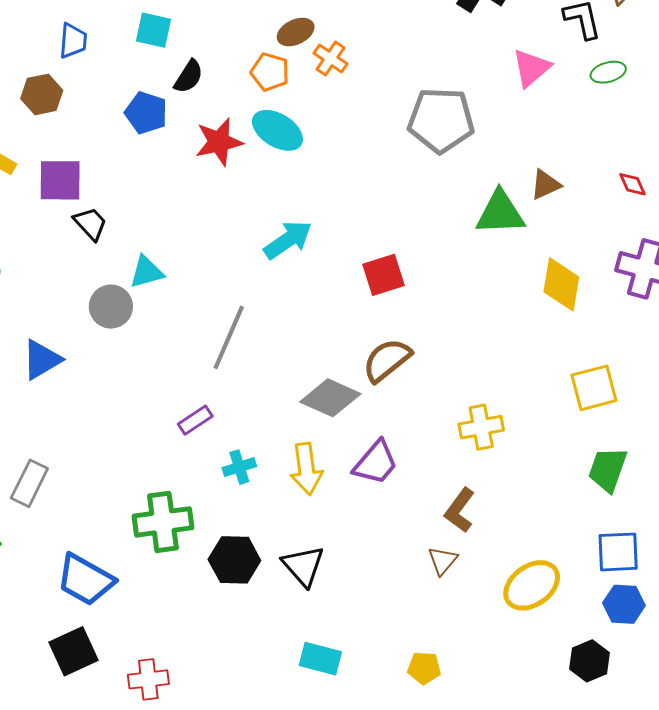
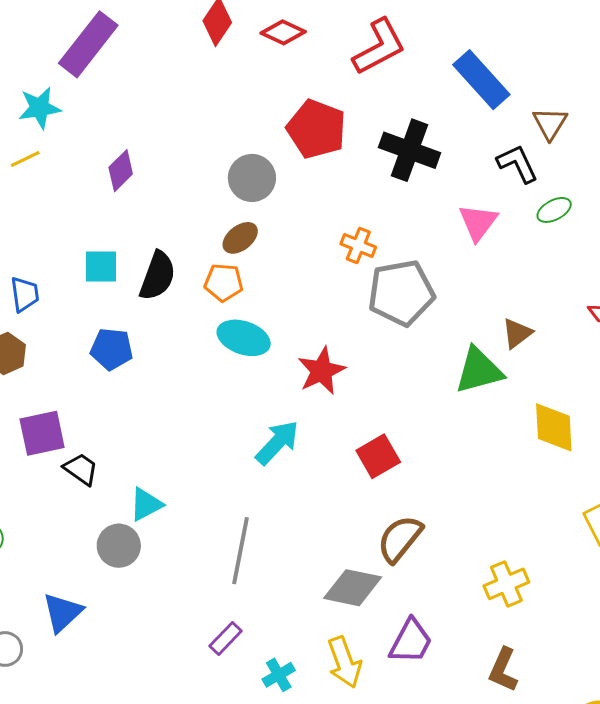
orange cross: (331, 59) -> (358, 246), moved
black semicircle: (189, 77) -> (158, 276), moved, size x1.4
red star: (219, 142) -> (321, 371), moved

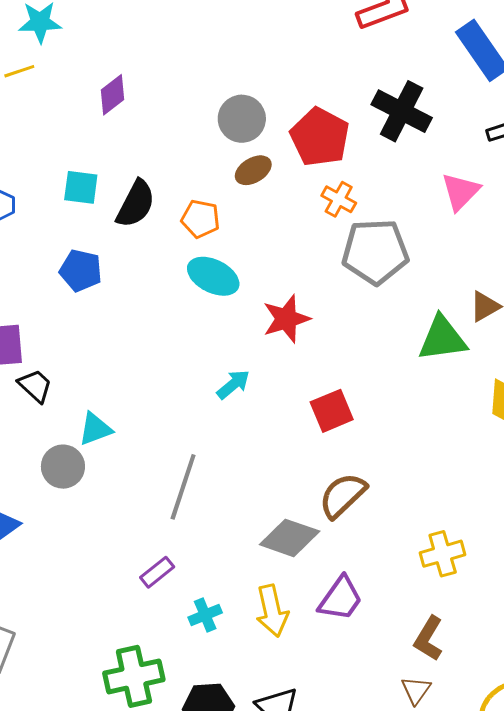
red pentagon: (316, 129) -> (320, 137), moved
brown ellipse: (240, 238) -> (253, 170), moved
cyan arrow: (277, 443) -> (233, 384), size x0.7

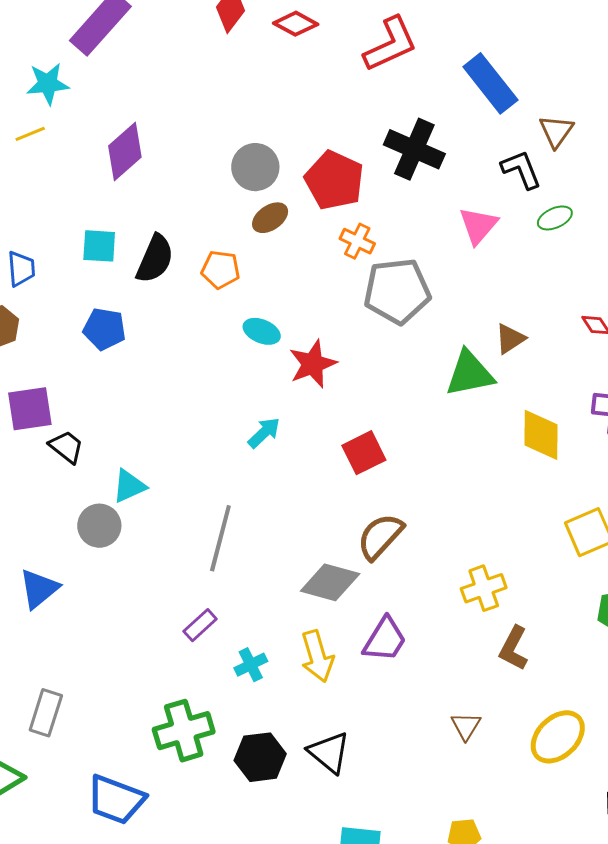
purple diamond: (113, 95) -> (125, 152), size x1.4
cyan ellipse: (213, 276) -> (262, 331), moved, size x0.7
brown L-shape: (428, 639) -> (514, 648), moved

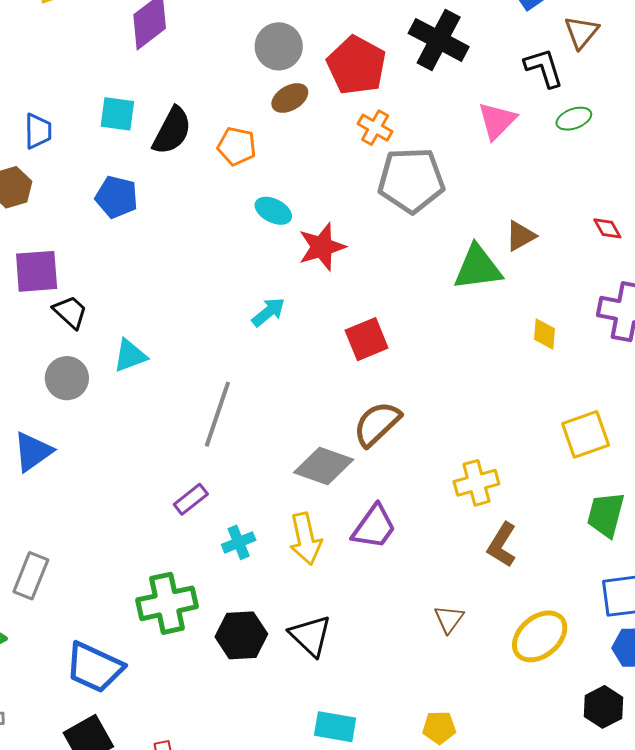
yellow diamond: (541, 435) -> (544, 334), size x0.6
gray circle: (99, 526) -> (67, 378), moved

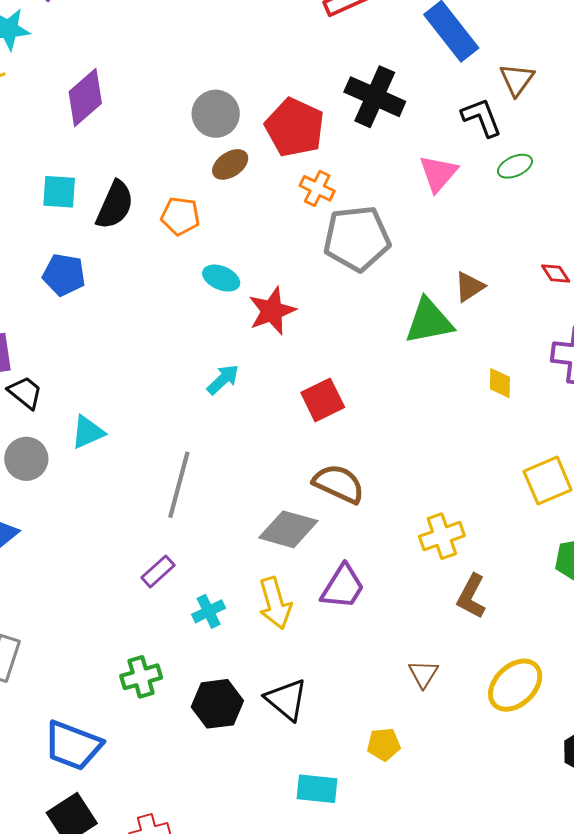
brown semicircle: (377, 424) -> (339, 484), turned 72
green cross: (167, 603) -> (141, 677), size x0.7
yellow pentagon: (439, 728) -> (384, 744), moved

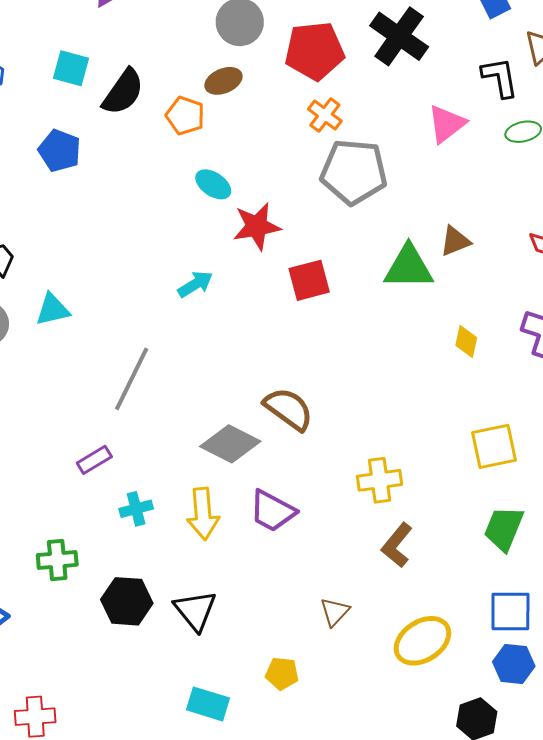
red pentagon: (295, 127) -> (314, 51), turned 30
brown ellipse: (230, 164) -> (223, 81), moved
red square: (323, 400) -> (309, 280), moved
purple trapezoid: (343, 587) -> (272, 511), turned 75

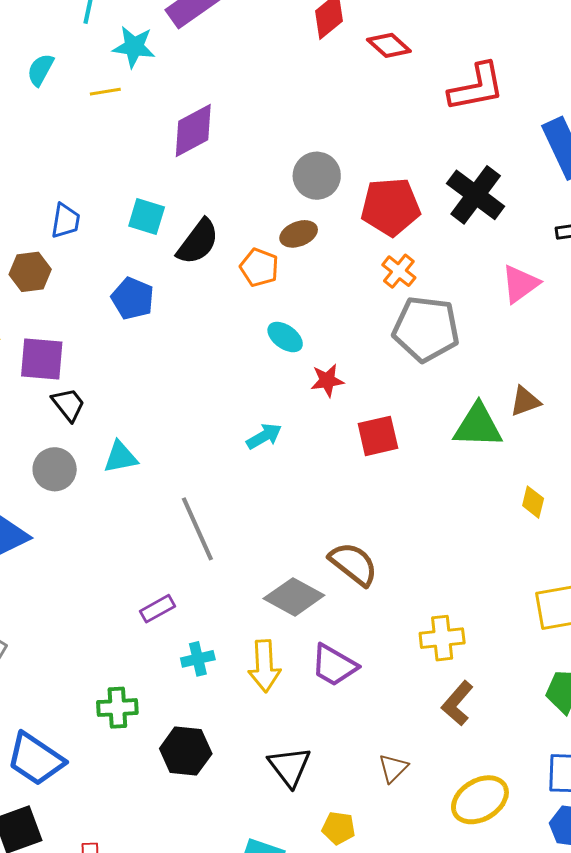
red star: (257, 226) -> (327, 380), size x0.7
gray line: (132, 379) -> (197, 529), turned -52
black triangle: (195, 610) -> (290, 767), moved

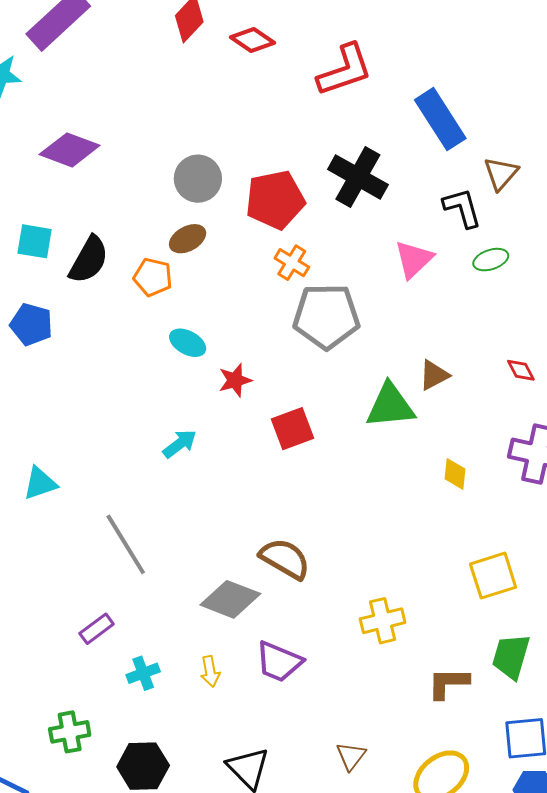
purple diamond: (193, 130) -> (70, 150), turned 56
yellow arrow: (264, 666) -> (210, 672), size x0.6
brown L-shape: (457, 703) -> (448, 683), moved, turned 57

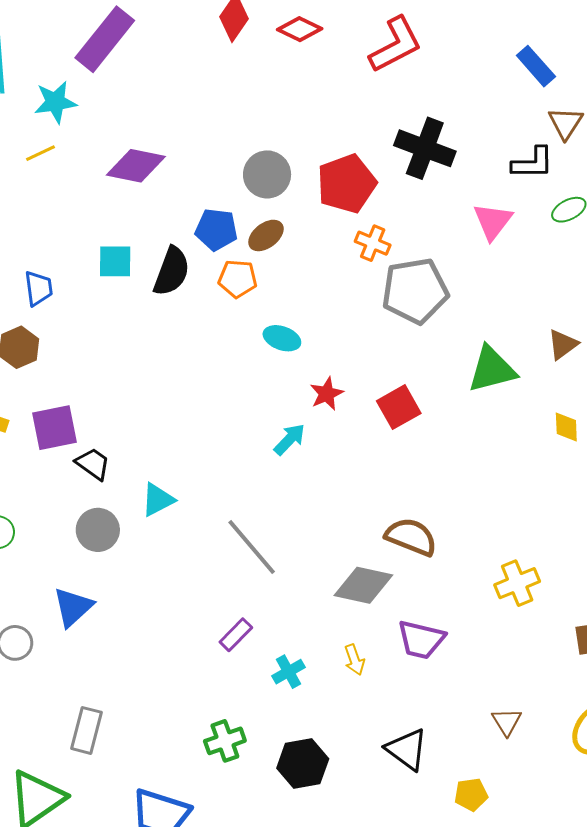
blue rectangle: (440, 119) -> (536, 66), moved, size x0.7
black L-shape: (462, 208) -> (533, 163), turned 114
blue pentagon: (31, 324) -> (216, 229), moved
brown triangle: (434, 375) -> (563, 344), moved
red star: (235, 380) -> (327, 394), moved

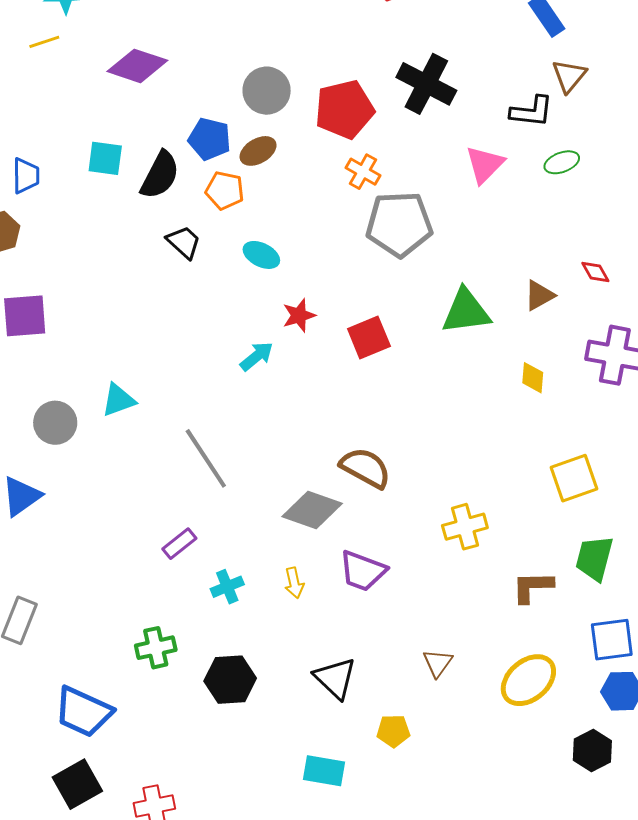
black trapezoid: (93, 464) -> (184, 242), moved

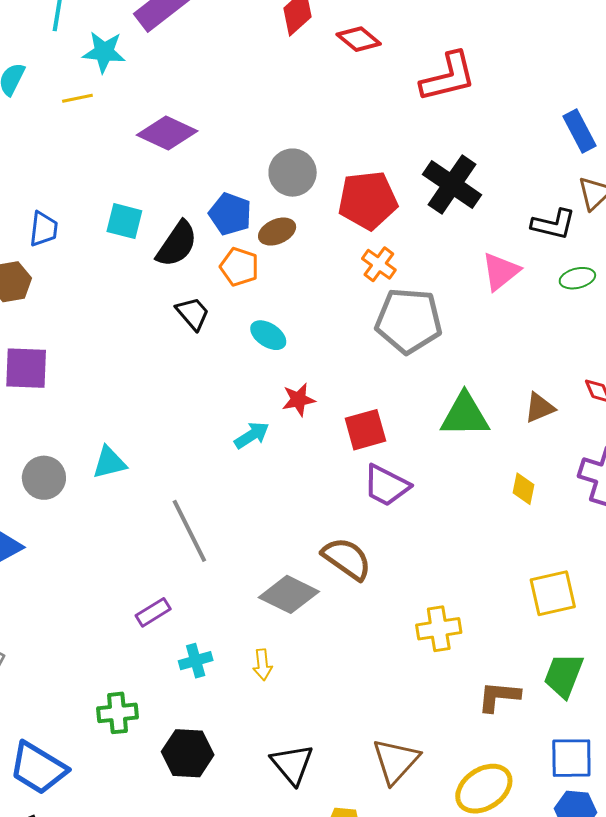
purple trapezoid: (363, 571) -> (386, 485), moved
brown triangle: (438, 663) -> (396, 761), size x1.6

